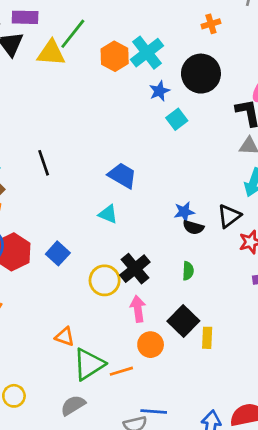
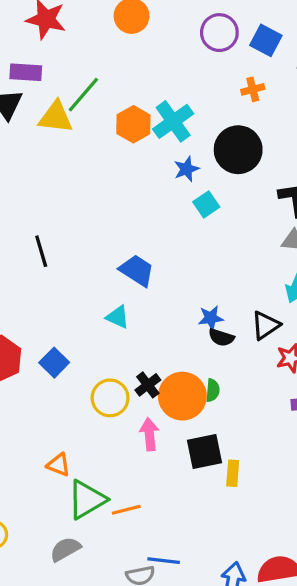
black cross: (135, 269) -> (148, 385), size x0.7
black square: (183, 321) -> (204, 451), turned 32
orange circle: (151, 345) -> (182, 396), moved, size x1.5

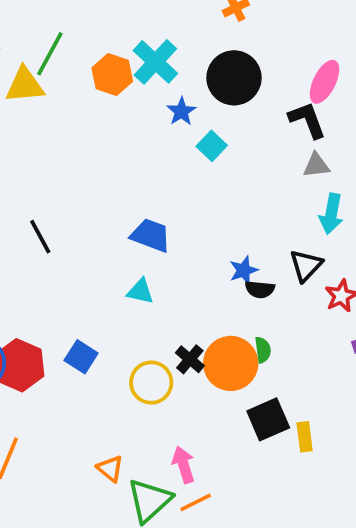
pink arrow: (149, 434) -> (183, 465), moved
orange triangle: (59, 465) -> (110, 469), turned 30

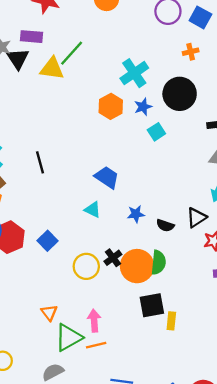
orange hexagon: (112, 75) -> (111, 106), moved
blue star: (244, 270) -> (136, 214), moved
green semicircle: (263, 350) -> (158, 262), size x1.5

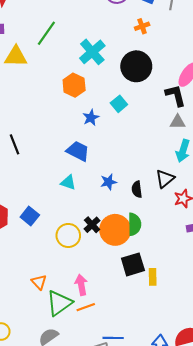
green line: (72, 53) -> (46, 33), moved
blue star: (143, 107) -> (91, 118), moved
black semicircle: (165, 225) -> (137, 189), turned 70

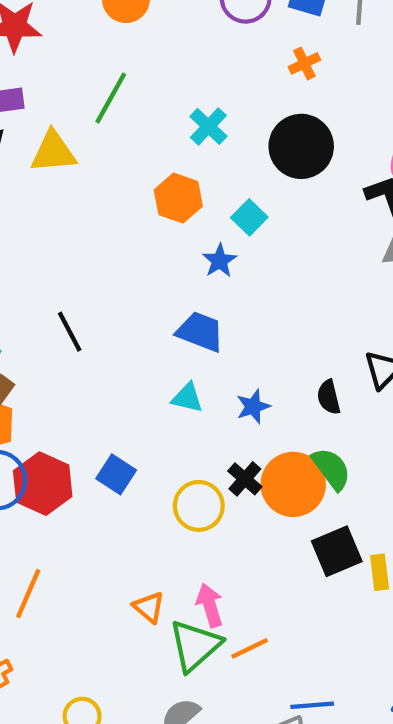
cyan cross: (92, 52) -> (208, 126), size x0.7
cyan square: (119, 104) -> (249, 217), moved
blue star: (109, 182) -> (253, 407), moved
green semicircle: (134, 224) -> (331, 469), turned -30
pink arrow: (81, 285) -> (210, 605), moved

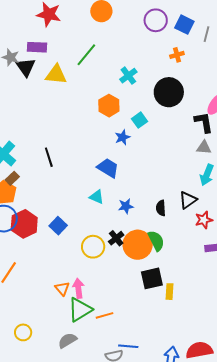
pink arrow: (210, 605) -> (78, 288), moved

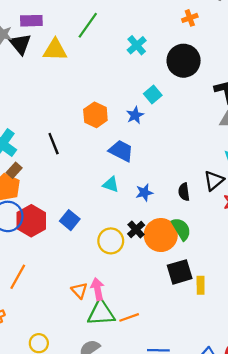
orange hexagon: (109, 106) -> (95, 115), moved
green triangle: (80, 310) -> (101, 313), turned 32

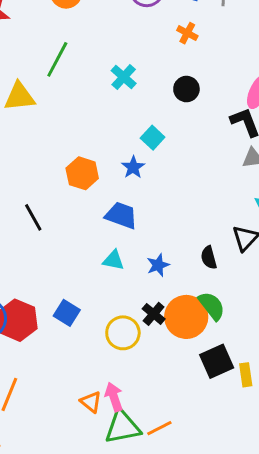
orange cross: (190, 18) -> (187, 33), turned -35
black circle: (184, 61) -> (186, 89), size x0.6

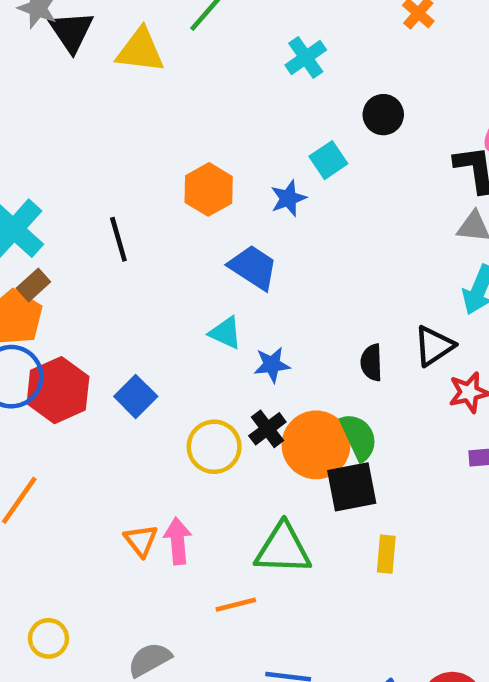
black circle: (186, 89) -> (383, 115), moved
blue star: (158, 265) -> (272, 365), moved
black square: (217, 361) -> (352, 487), moved
green triangle: (123, 427) -> (283, 549), moved

